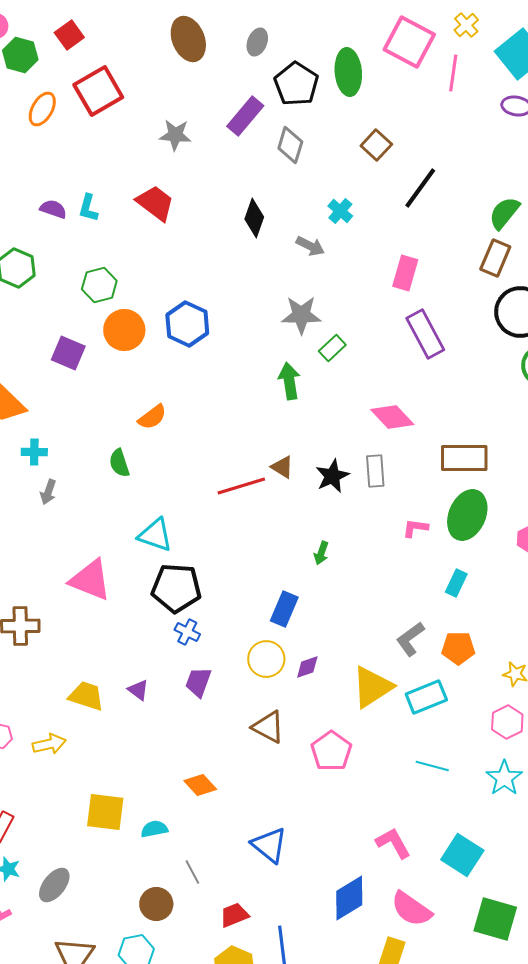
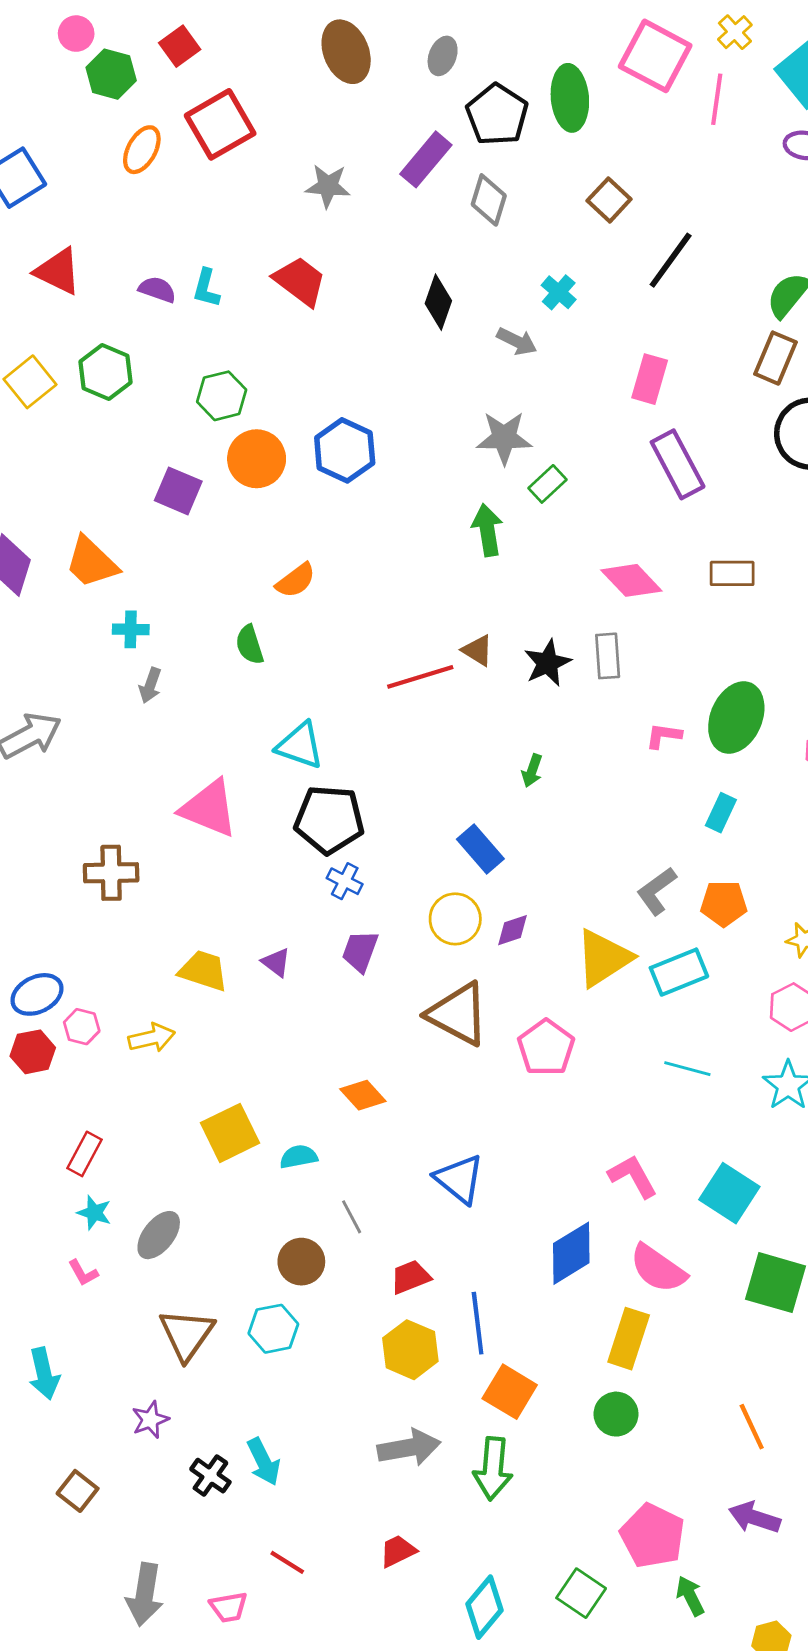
brown rectangle: (464, 458) -> (732, 573), moved, size x0.7
blue rectangle: (284, 609) -> (480, 849), turned -64
brown triangle: (268, 727) -> (458, 1014), size x1.4
yellow square: (105, 812) -> (230, 1133), turned -33

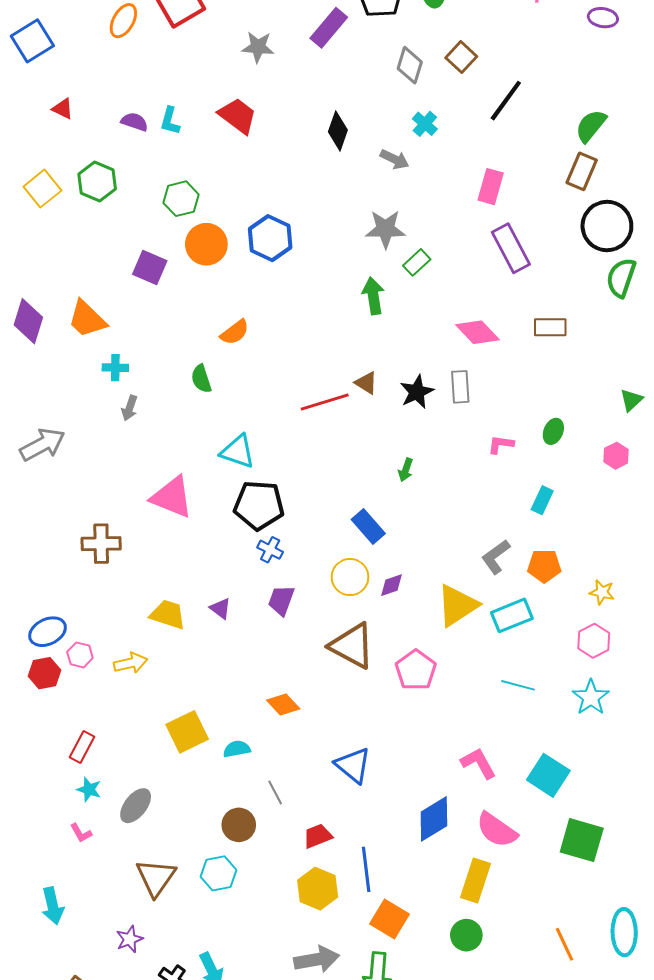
gray diamond: (489, 200) -> (410, 65), moved
red triangle: (58, 271) -> (63, 109), size x0.6
green ellipse: (736, 718) -> (553, 431), size x0.5

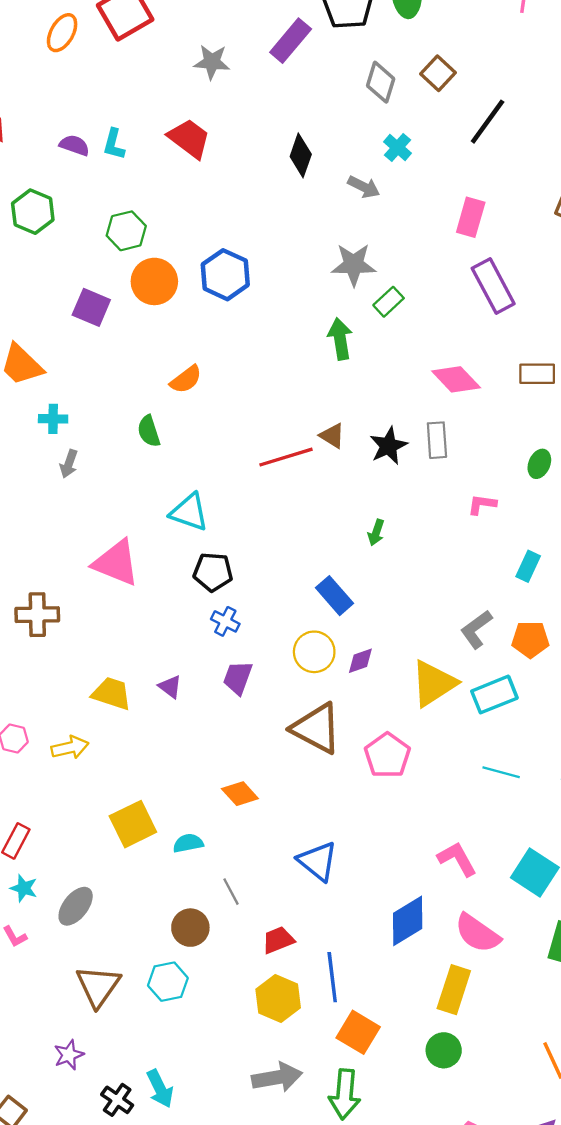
green ellipse: (553, 431) -> (539, 464), moved
black pentagon: (259, 505) -> (213, 572), size x0.7

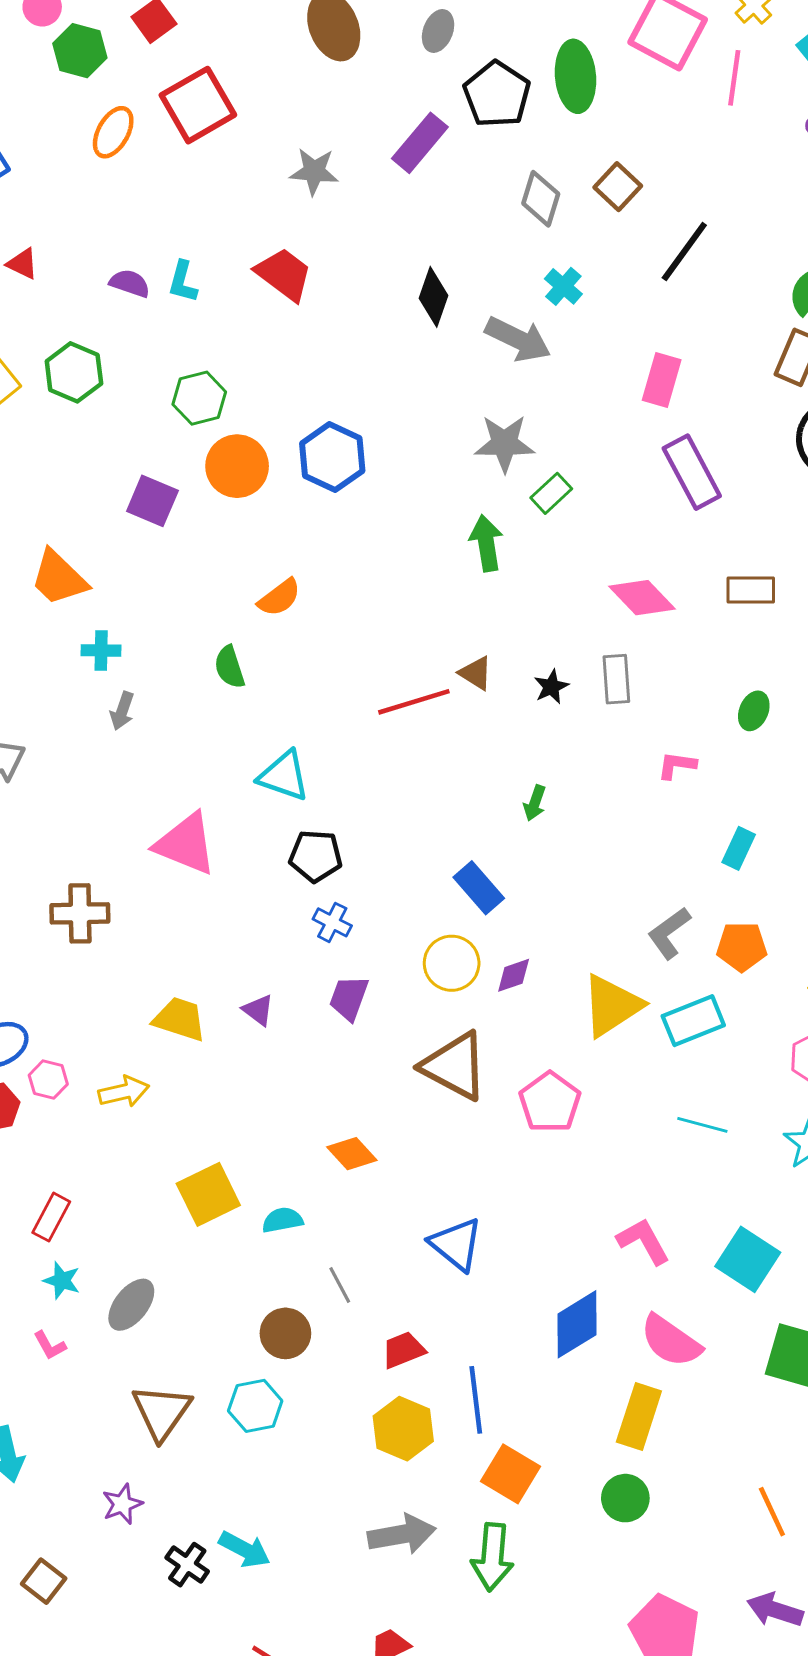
gray arrow: (364, 187) -> (518, 339), size x1.5
black star: (389, 446) -> (551, 687), size x0.7
cyan arrow: (160, 1089) -> (245, 1549), turned -36

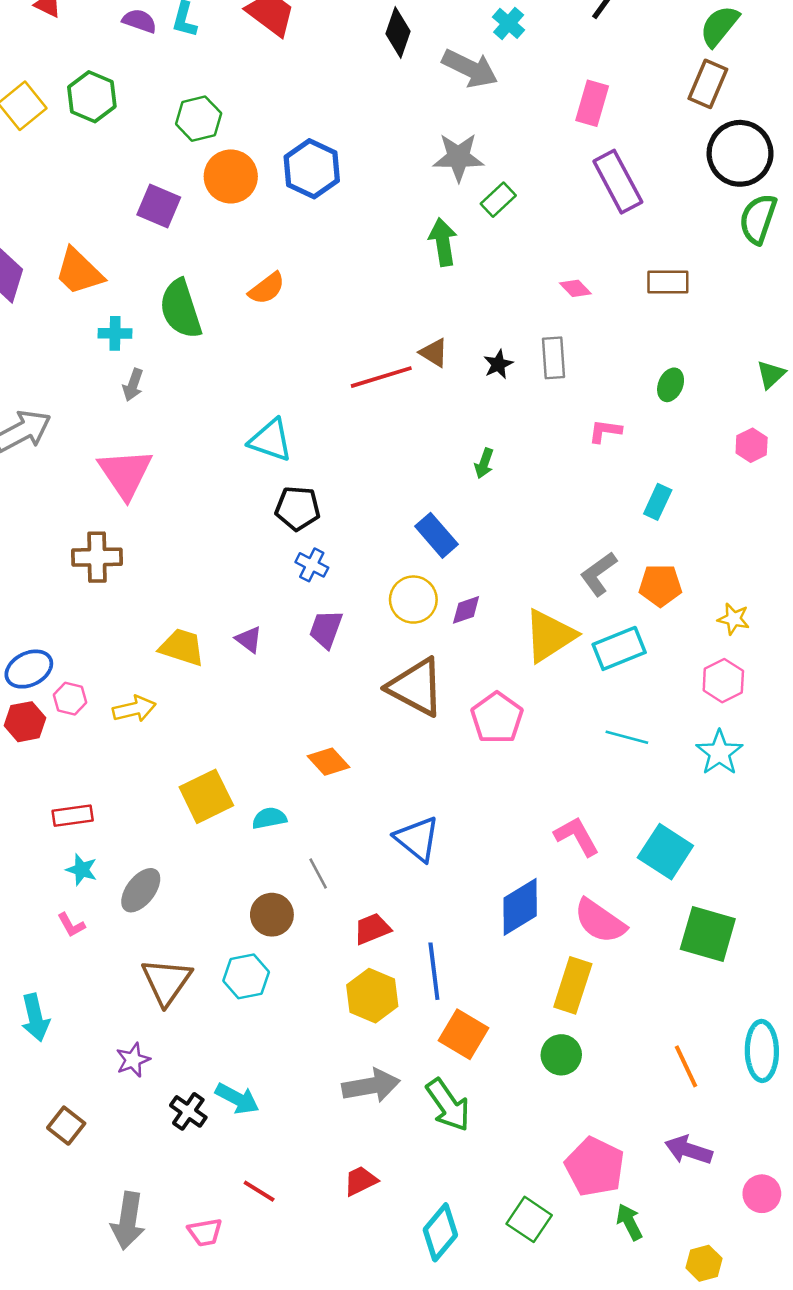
pink diamond: (642, 598) -> (575, 288), size x0.6
green semicircle: (230, 667) -> (181, 309), moved, size x1.6
pink triangle: (186, 844) -> (125, 474), moved, turned 34
red rectangle: (51, 1217) -> (73, 816), turned 54
green arrow: (492, 1557) -> (448, 1105), turned -40

